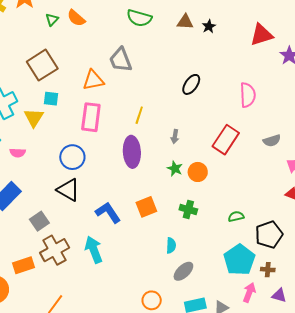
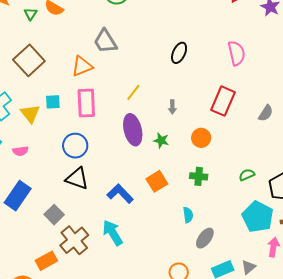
cyan square: (51, 99) -> (53, 102), moved
yellow line: (139, 115) -> (133, 92), turned 30
gray semicircle: (272, 141) -> (266, 113), moved, turned -30
green star: (175, 169) -> (161, 141), moved

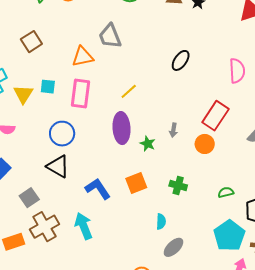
brown square: (29, 60) -> (31, 42), size x0.7
gray arrow: (172, 107) -> (173, 130), moved
orange circle: (201, 138) -> (205, 144), moved

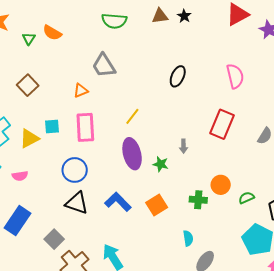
orange triangle: (83, 57) -> (81, 91), size x0.7
yellow triangle: (23, 94) -> (29, 138), turned 40
orange circle: (205, 144) -> (221, 185), moved
blue L-shape: (98, 189) -> (118, 202), moved

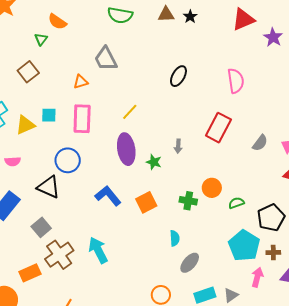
green triangle: (29, 39) -> (41, 39), moved
black triangle: (77, 203) -> (49, 187), moved

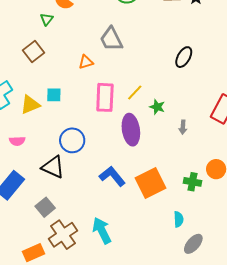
pink rectangle: (82, 119) -> (105, 97), moved
green star: (154, 162) -> (157, 107), moved
orange square: (146, 202) -> (150, 183), size x1.4

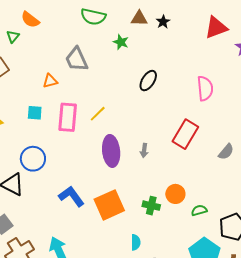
cyan square: (54, 95) -> (35, 113), moved
green star: (157, 107) -> (121, 42), moved
purple ellipse: (131, 130) -> (111, 151), moved

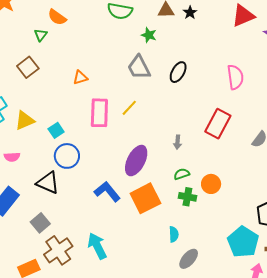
gray trapezoid: (77, 59) -> (139, 67), moved
cyan square: (35, 113) -> (56, 130), moved, turned -35
purple ellipse: (111, 151) -> (136, 161), moved, turned 36
green semicircle: (199, 210) -> (182, 174), moved

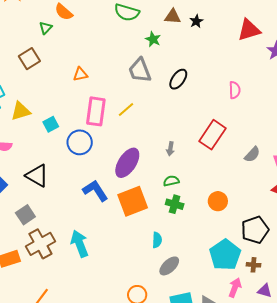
pink semicircle: (235, 77) -> (235, 90), size x0.7
blue circle: (67, 156) -> (80, 142), moved
orange circle: (211, 184) -> (218, 201), moved

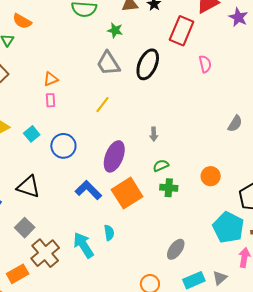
black ellipse: (178, 79) -> (148, 64), size x1.4
pink rectangle: (96, 111) -> (50, 100), moved, size x0.5
red rectangle: (212, 135) -> (182, 31), moved
cyan semicircle: (157, 240) -> (109, 233), moved

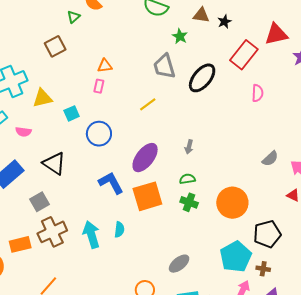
orange circle: (211, 176) -> (232, 203), size x1.6

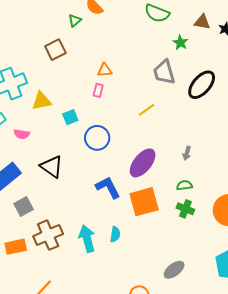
gray square: (40, 202) -> (24, 206), moved

